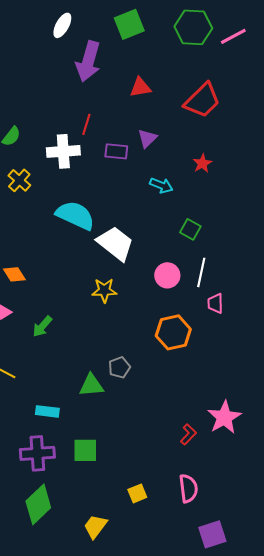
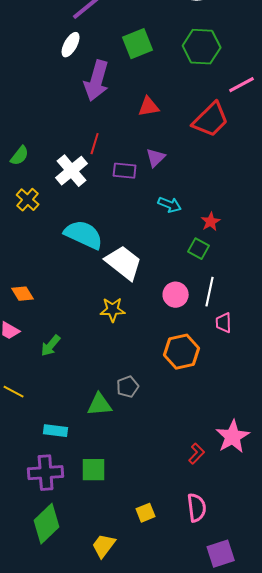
pink line: (233, 36) -> (242, 85), moved
white cross: (63, 151) -> (72, 171), turned -36
red star: (202, 163) -> (211, 222), moved

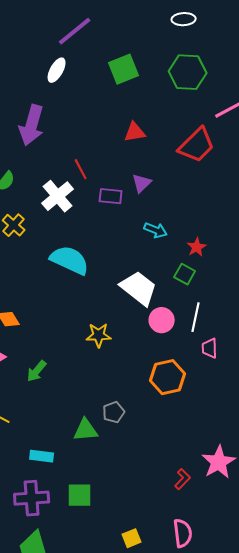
purple arrow: (97, 81) -> (32, 125), moved
red line: (95, 144) -> (81, 169), turned -45
white trapezoid: (124, 263) -> (139, 288), moved

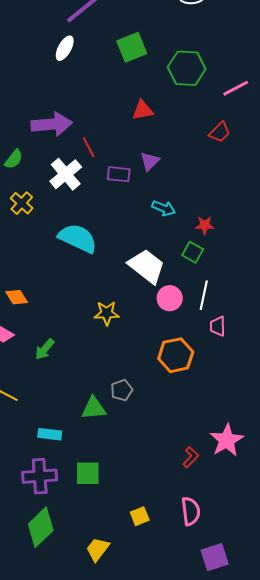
green hexagon: (188, 72) -> (187, 68), moved
purple arrow: (32, 125) -> (52, 124), moved, turned -111
red trapezoid: (197, 145) -> (220, 132), moved, size x0.6
red star: (197, 247) -> (205, 225), turned 30

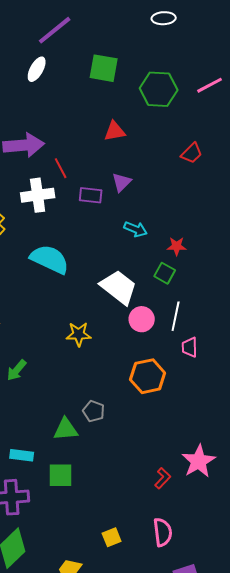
green square: (132, 47) -> (104, 68), turned 32
pink line: (236, 88) -> (210, 85), moved
white cross: (66, 174) -> (38, 195), turned 32
gray pentagon: (122, 390) -> (94, 411), turned -30
green square: (88, 473) -> (61, 475), moved

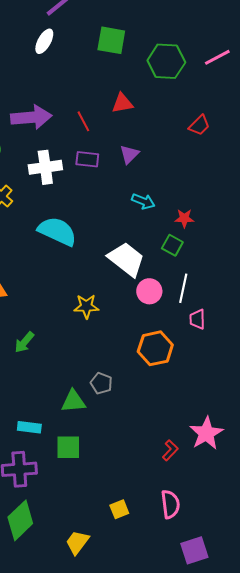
red line: (61, 168) -> (83, 121), moved
purple rectangle: (91, 195) -> (87, 159), moved

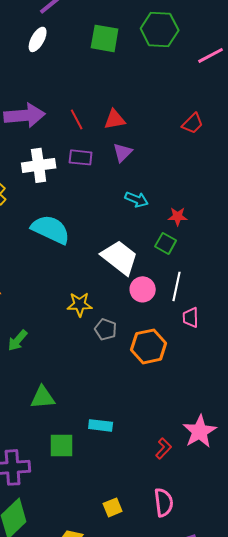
green hexagon: (166, 61) -> (160, 29), moved
red triangle: (122, 103) -> (115, 119), moved
gray pentagon: (101, 383) -> (106, 329), moved
green triangle: (73, 401) -> (43, 397), moved
cyan rectangle: (29, 427) -> (101, 425), moved

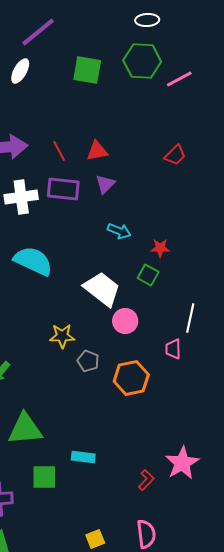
pink line: (211, 55) -> (179, 79), moved
purple rectangle: (81, 157) -> (63, 189), size x1.4
white line: (177, 286) -> (190, 318), moved
green triangle: (43, 397) -> (25, 429), size x1.4

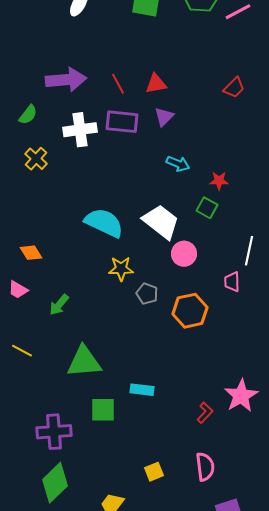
cyan semicircle: (33, 261) -> (104, 223), moved

